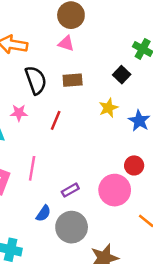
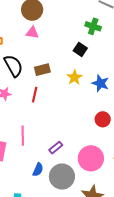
brown rectangle: (73, 80) -> (42, 70), moved
pink circle: (115, 190) -> (91, 158), moved

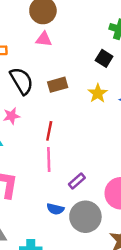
red line: (35, 95) -> (49, 131), moved
pink line: (23, 136) -> (49, 159), moved
blue semicircle: (38, 170) -> (55, 209), turned 80

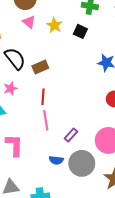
pink triangle: (44, 39) -> (29, 22), turned 40
brown rectangle: (58, 85) -> (40, 67), moved
yellow star: (98, 93) -> (54, 25), moved

